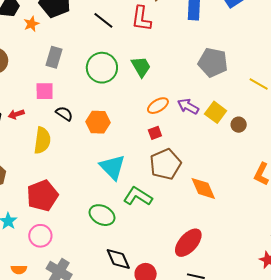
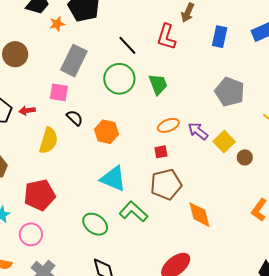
black line: (103, 20) -> (127, 45), moved
gray rectangle: (54, 57) -> (74, 61), size x1.4
cyan triangle: (112, 167) -> (113, 179), turned -32

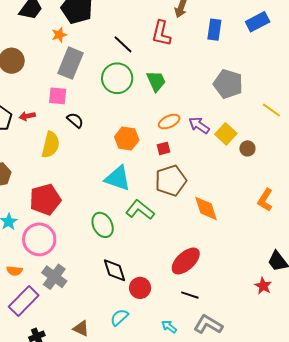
orange star: (57, 24) -> (59, 35), moved
orange hexagon: (107, 132) -> (127, 139), moved
green ellipse: (95, 224) -> (103, 225), turned 30
pink circle: (31, 234) -> (39, 239), size x1.4

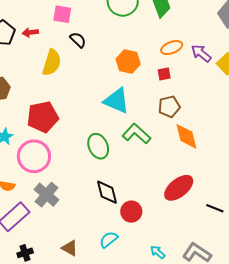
brown pentagon: (171, 181) -> (169, 107), size x0.7
orange diamond: (206, 208) -> (186, 136), moved
black line: (190, 295) -> (215, 208), moved

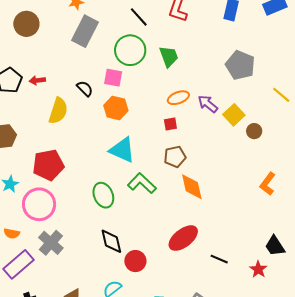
pink square: (62, 14) -> (113, 78), moved
orange hexagon: (128, 62) -> (116, 108), moved

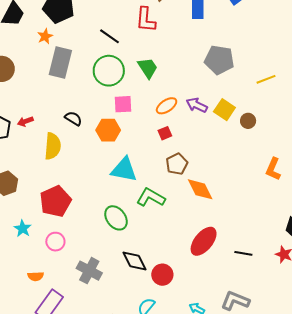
pink square: (113, 78) -> (123, 104), moved
yellow line: (281, 95) -> (266, 79), turned -48
pink circle: (39, 204) -> (55, 242), size x0.6
gray cross: (51, 243) -> (89, 271), moved

